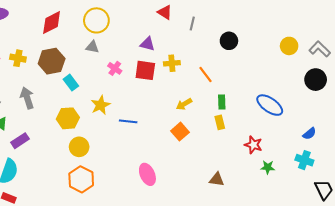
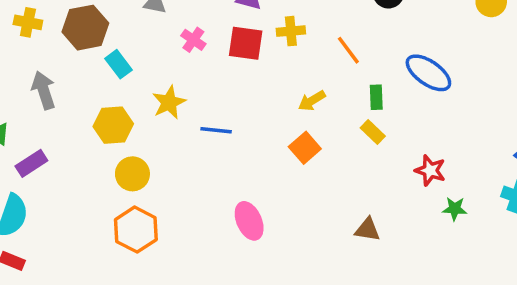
blue ellipse: (270, 105) -> (428, 73), moved
yellow rectangle: (220, 122) -> (373, 132), turned -32

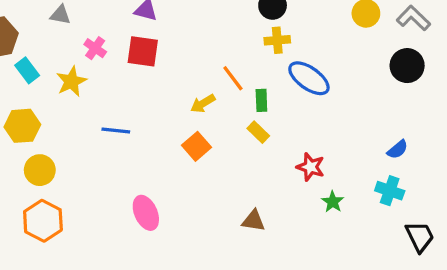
yellow cross: (291, 31) -> (277, 40), moved
orange line: (348, 50) -> (233, 78), moved
yellow star: (169, 102) -> (71, 81), moved
green star: (455, 209) -> (333, 202), turned 30

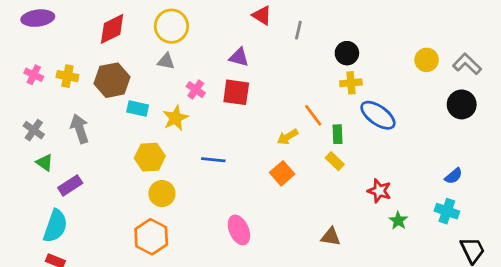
cyan rectangle: (27, 70) -> (138, 108), turned -40
yellow hexagon: (22, 126) -> (150, 157), moved
yellow circle: (40, 170) -> (162, 194), moved

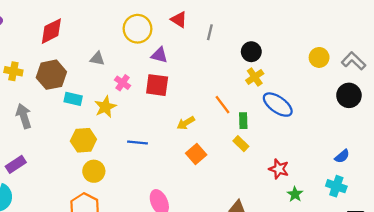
yellow circle: (171, 26) -> (138, 29), moved
yellow cross: (351, 83) -> (255, 77), turned -30
yellow arrow: (288, 137) -> (186, 123), moved

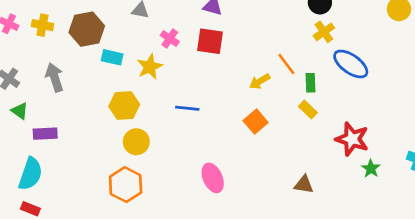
yellow arrow: (186, 123) -> (260, 81), moved
purple rectangle: (16, 164) -> (45, 134), turned 30
red star: (279, 169) -> (352, 139), size x1.4

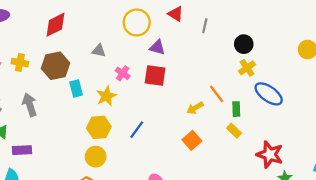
cyan rectangle: (112, 57) -> (76, 88), turned 63
yellow hexagon: (124, 106) -> (99, 127), moved
blue line: (187, 108) -> (137, 130), turned -60

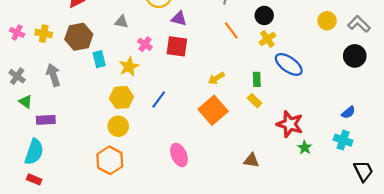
orange line: (217, 94) -> (231, 30), moved
orange square: (192, 140) -> (213, 110), size x1.5

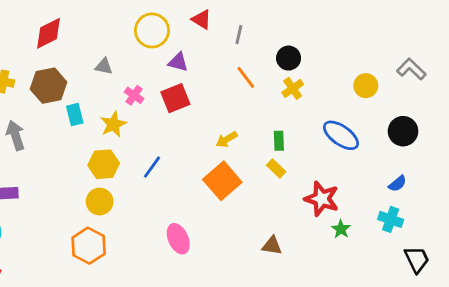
yellow circle: (327, 21) -> (366, 86), moved
red square: (177, 46) -> (175, 98), turned -30
black circle: (355, 56) -> (403, 131), moved
blue ellipse: (289, 64) -> (341, 135), moved

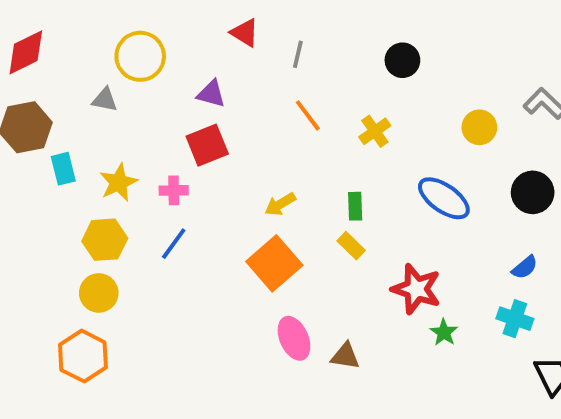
yellow circle: (152, 30) -> (140, 56), moved
black circle: (289, 58) -> (402, 60), moved
pink cross: (134, 95) -> (174, 190), moved, turned -36
pink ellipse: (178, 239) -> (294, 338), moved

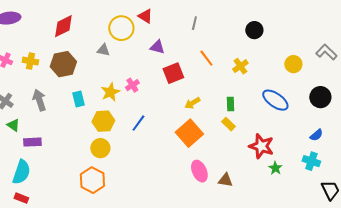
red triangle: (245, 33) -> (145, 16), moved
gray line: (298, 54) -> (194, 23), moved
red square: (207, 145) -> (173, 73), moved
cyan rectangle: (63, 169) -> (78, 99), moved
pink cross: (174, 190) -> (132, 85), moved, turned -32

